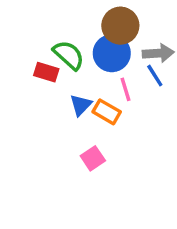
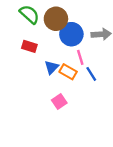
brown circle: (120, 26) -> (56, 19), moved
green semicircle: (69, 55) -> (29, 14), moved
blue line: (155, 76) -> (91, 74), moved

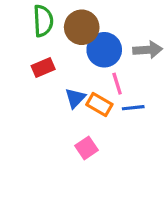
green semicircle: (29, 14) -> (43, 21), turned 45
red rectangle: (29, 46) -> (43, 67), turned -40
blue line: (91, 74) -> (133, 108), turned -64

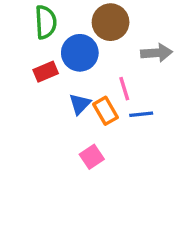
brown circle: (82, 27) -> (111, 22), moved
blue circle: (104, 50) -> (80, 53), moved
orange rectangle: (99, 104) -> (105, 111), turned 30

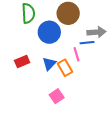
red rectangle: (46, 72) -> (22, 62), moved
blue line: (141, 114) -> (87, 43), moved

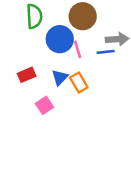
pink line: (77, 54) -> (78, 49), moved
pink square: (57, 96) -> (44, 105), moved

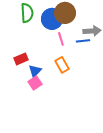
blue circle: (60, 39) -> (52, 19), moved
blue triangle: (60, 77) -> (35, 71), moved

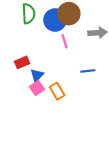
blue line: (83, 41) -> (88, 71), moved
orange rectangle: (62, 65) -> (57, 91), moved

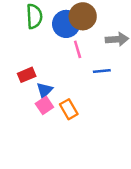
blue line: (88, 71) -> (102, 71), moved

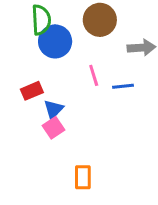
blue circle: (66, 24) -> (55, 41), moved
pink line: (78, 49) -> (94, 75), moved
orange rectangle: (69, 109) -> (83, 177), moved, turned 30

